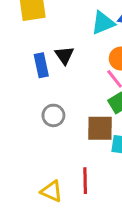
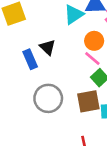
gray circle: (53, 115) -> (48, 98), size x1.5

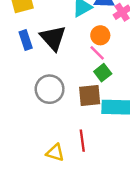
black triangle: (47, 47) -> (53, 38), size x1.6
blue rectangle: (30, 59) -> (26, 40), moved

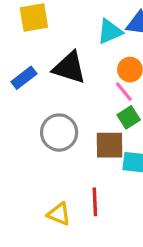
black triangle: (53, 38) -> (69, 68), turned -36
blue rectangle: (26, 40) -> (24, 78), moved, turned 66

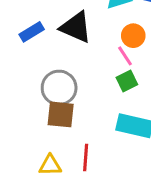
brown square: (109, 145) -> (61, 114), moved
yellow triangle: (59, 214) -> (50, 165), turned -30

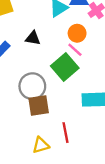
black triangle: (76, 27) -> (33, 38), size x0.6
green square: (127, 81) -> (65, 67), moved, size x1.6

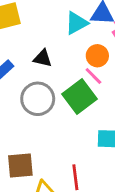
gray circle: (32, 86) -> (38, 99), moved
brown square: (39, 106) -> (20, 165), moved

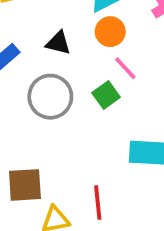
orange circle: (97, 56) -> (110, 32), moved
green square: (79, 96) -> (106, 95), size x0.6

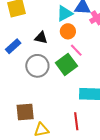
green square: (106, 95) -> (66, 64), size x1.5
red line: (98, 203) -> (76, 121), moved

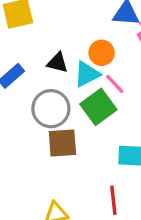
cyan triangle: (65, 13) -> (87, 74), moved
brown square: (25, 112) -> (62, 143), moved

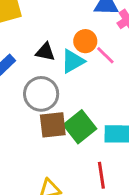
pink line: (115, 84) -> (105, 55), moved
green square: (98, 107) -> (80, 127), moved

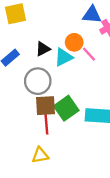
black triangle: (45, 52) -> (43, 49), turned -42
red line: (101, 175) -> (46, 124), moved

